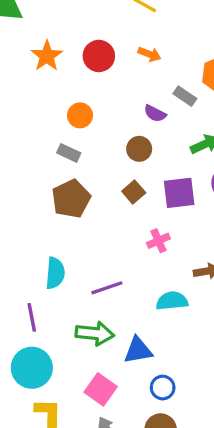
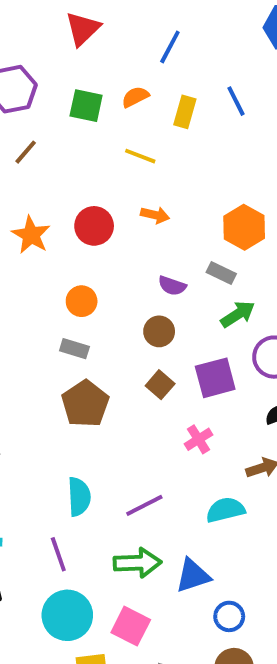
gray rectangle: (185, 96) -> (221, 273), moved
pink square: (101, 389) -> (131, 626), moved

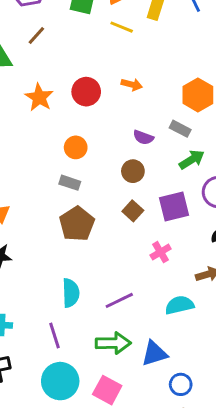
yellow line: (140, 156) -> (122, 27), moved

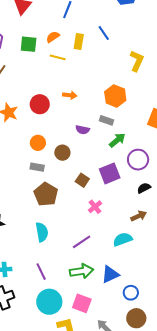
brown circle: (133, 171) -> (62, 153), moved
pink cross: (161, 252) -> (95, 207), moved
cyan semicircle: (71, 293) -> (42, 232), moved

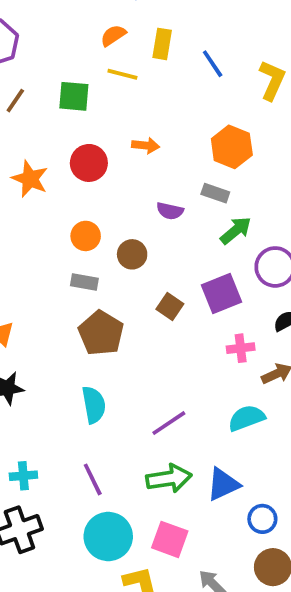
blue line: (104, 33) -> (213, 64), moved
green square: (29, 44) -> (74, 96), moved
pink cross: (95, 207) -> (241, 348), moved, turned 32

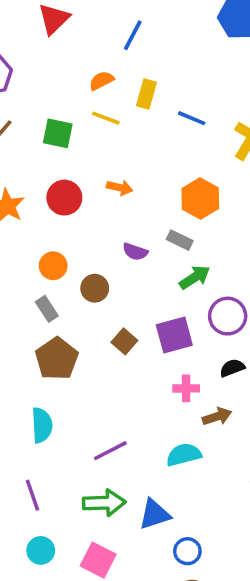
blue line: (213, 64) -> (192, 118), turned -40
gray rectangle: (84, 282) -> (47, 309), turned 40
cyan circle: (108, 537) -> (41, 550), size x0.6

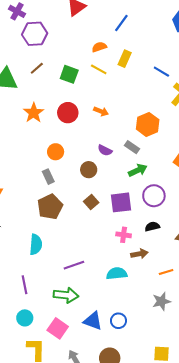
blue line: (192, 118) -> (161, 72), moved
brown circle: (95, 288) -> (89, 170), moved
blue triangle: (155, 514) -> (93, 321), moved, turned 30
blue circle: (187, 551) -> (118, 321), moved

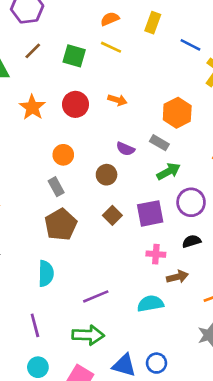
yellow rectangle: (125, 59) -> (153, 23), moved

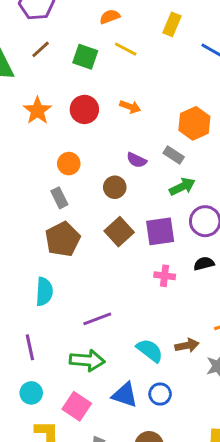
orange semicircle: (110, 19) -> (110, 17), moved
brown square: (112, 215) -> (119, 232), size x1.4
brown arrow: (177, 277) -> (187, 345), moved
cyan semicircle: (150, 304) -> (150, 351), moved, turned 45

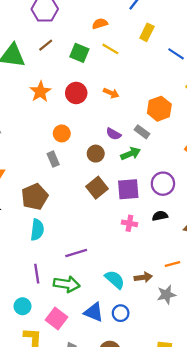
green arrow: (182, 187) -> (131, 154), moved
brown pentagon: (63, 239) -> (35, 197), moved
purple line: (30, 347) -> (37, 274), moved

